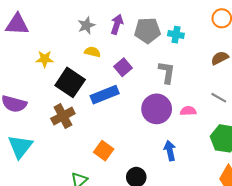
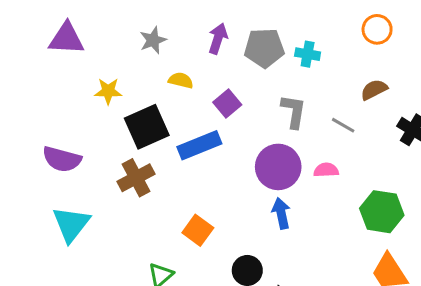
gray star: (86, 25) -> (153, 40), moved
black square: (70, 82) -> (147, 127), turned 32
gray line: (219, 98) -> (343, 125), moved
blue arrow: (170, 151) -> (281, 213), moved

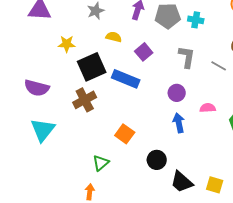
blue rectangle: (199, 145) -> (126, 79), turned 44
purple circle: (278, 167) -> (177, 93), size x0.6
pink semicircle: (326, 170) -> (208, 108), moved

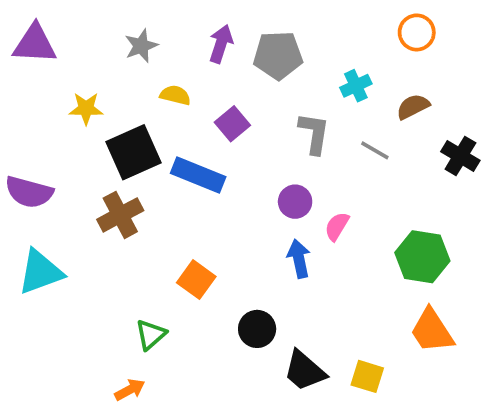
cyan cross: (196, 20) -> (356, 86), moved, turned -35
pink semicircle: (208, 108) -> (337, 226), moved, turned -56
cyan triangle: (43, 130) -> (40, 272), turned 32
orange arrow: (90, 192) -> (130, 390), turned 56

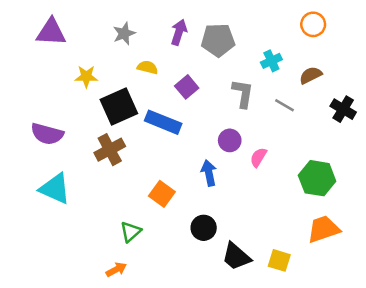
blue arrow: (299, 259) -> (209, 173), moved
cyan triangle: (40, 272) -> (55, 189), turned 44
orange trapezoid: (432, 331) -> (324, 229), turned 104

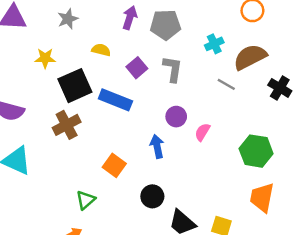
gray star: (124, 33) -> (68, 19), moved
brown semicircle: (311, 75) -> (250, 57), size x1.6
gray L-shape: (243, 93) -> (173, 69), moved
orange trapezoid: (324, 229) -> (262, 198), turned -60

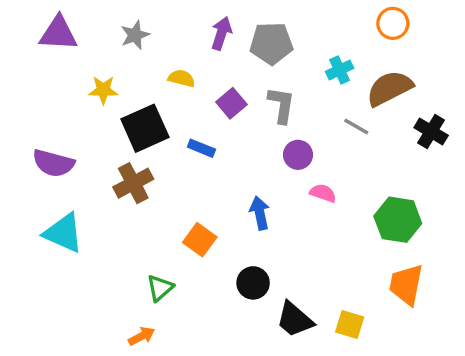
blue rectangle: (115, 100) -> (201, 148), size x0.6
purple circle: (176, 117) -> (298, 155), moved
pink semicircle: (202, 132) -> (323, 193), turned 78

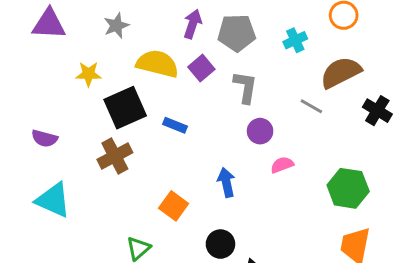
cyan cross: (340, 70) -> (295, 40), moved
yellow semicircle: (182, 78) -> (157, 64), size x1.8
purple square: (231, 103) -> (201, 68), moved
purple semicircle: (53, 163) -> (44, 138), size x0.7
pink semicircle: (323, 193) -> (282, 165), turned -40

